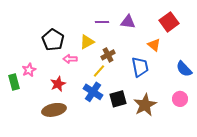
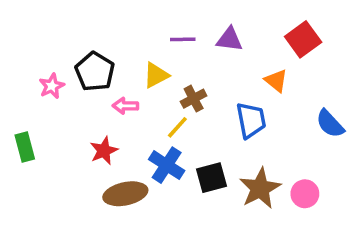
pink star: (29, 70) -> (52, 86), moved
pink circle: (180, 99) -> (305, 194), moved
brown ellipse: (54, 110) -> (125, 194), moved

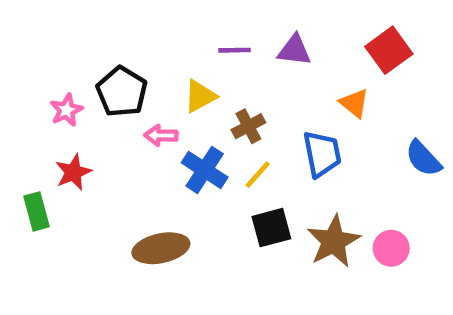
yellow line: (177, 127) -> (258, 175), moved
green rectangle: (25, 147) -> (37, 211), moved
red star: (104, 151) -> (73, 172), moved
blue cross: (167, 165) -> (205, 170), moved

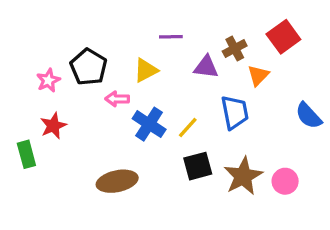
purple triangle: (294, 50) -> (206, 67), moved
orange triangle: (354, 103) -> (258, 75), turned 35
brown cross: (248, 126) -> (235, 49), moved

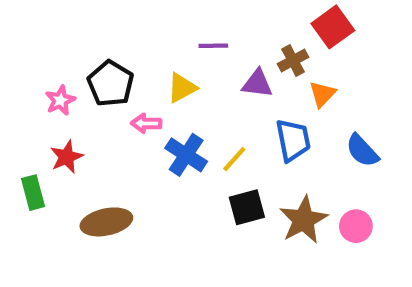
red square: (283, 37) -> (333, 27), moved
blue semicircle: (309, 116) -> (362, 151), moved
brown ellipse: (117, 181) -> (106, 222), moved

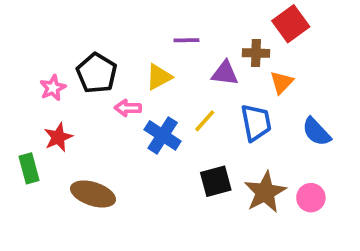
brown cross: (293, 60) -> (256, 53), turned 30
yellow line: (234, 159) -> (205, 121), moved
brown ellipse: (106, 222) -> (93, 194), turned 30

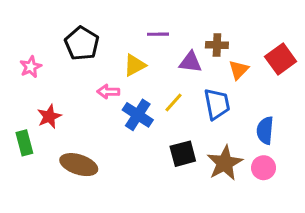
red square: (291, 24) -> (281, 59), moved
black pentagon: (97, 73) -> (82, 43), moved
pink star: (53, 88) -> (31, 67), moved
blue semicircle: (316, 132) -> (265, 130), moved, turned 48

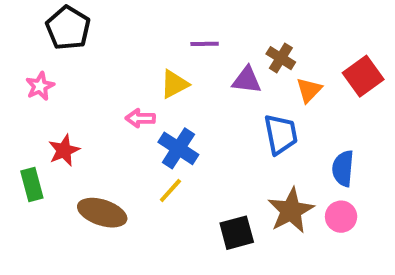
black pentagon: (82, 43) -> (68, 28), moved
brown cross: (217, 45) -> (281, 58), turned 30
yellow line: (173, 102) -> (170, 191), moved
black square: (183, 154) -> (237, 233), moved

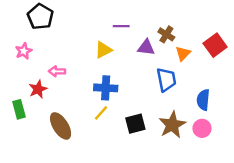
pink arrow: (140, 118) -> (57, 71), moved
blue cross: (178, 148) -> (106, 88), turned -30
brown ellipse: (102, 213) -> (61, 126), turned 40
black square: (237, 233) -> (135, 124), moved

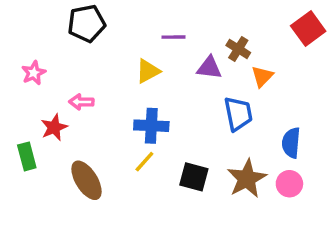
black pentagon: (40, 17) -> (86, 23), moved, turned 30
red square: (215, 45) -> (308, 29), moved
black square: (135, 124) -> (194, 177), turned 30

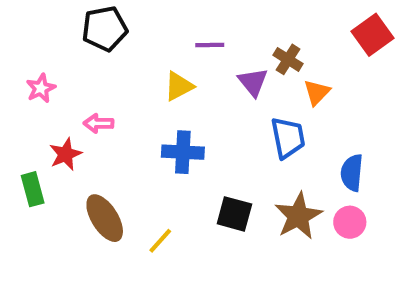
purple triangle: (209, 68) -> (253, 82), turned 44
yellow line: (144, 162) -> (160, 241), moved

